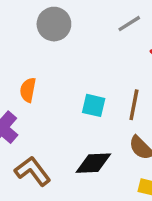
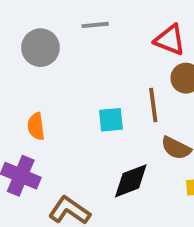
gray line: (129, 24) -> (95, 25), moved, turned 45

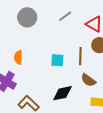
gray line: (95, 25) -> (65, 16), moved, turned -40

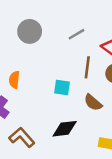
brown line: (80, 56) -> (87, 67), moved
brown semicircle: (88, 80) -> (93, 103), moved

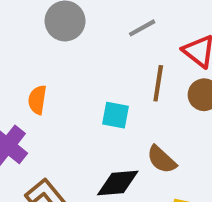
brown semicircle: (93, 103) -> (162, 160), moved

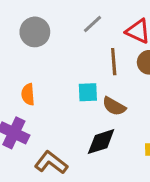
brown semicircle: (162, 160) -> (114, 106), moved

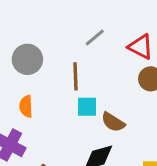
gray circle: (35, 32) -> (27, 59), moved
brown line: (114, 62) -> (75, 76), moved

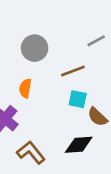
brown line: (75, 76) -> (73, 71), turned 60

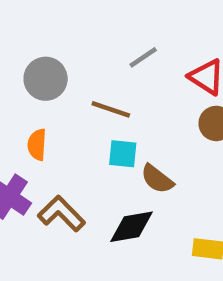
brown line: (73, 71) -> (111, 109), turned 45
brown L-shape: (31, 152) -> (61, 214), moved

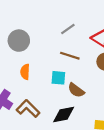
brown line: (111, 109) -> (70, 56), moved
orange semicircle: (37, 145) -> (25, 72), moved

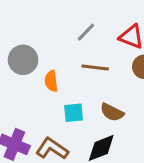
orange semicircle: (25, 72) -> (51, 81), moved
cyan square: (58, 78) -> (74, 113), moved

